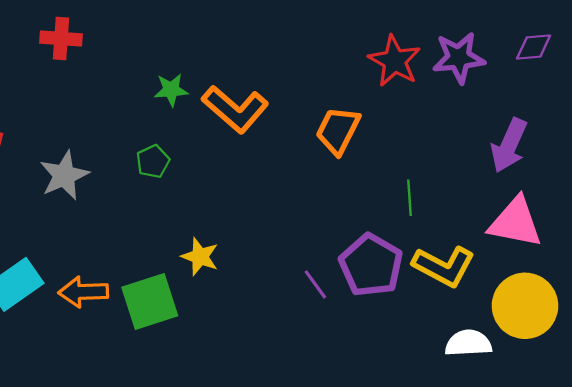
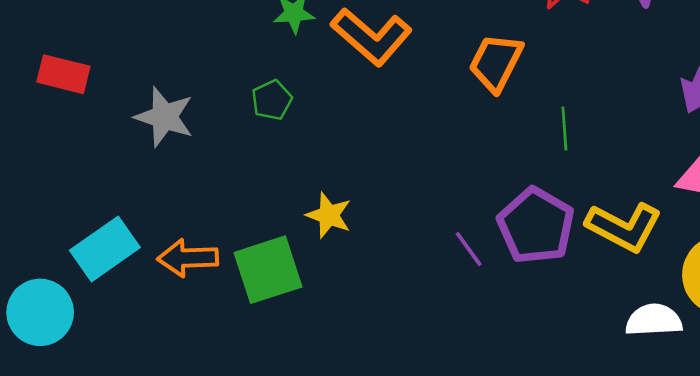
gray star: (64, 175) -> (164, 117), turned -30
green line: (410, 198) -> (564, 129), moved

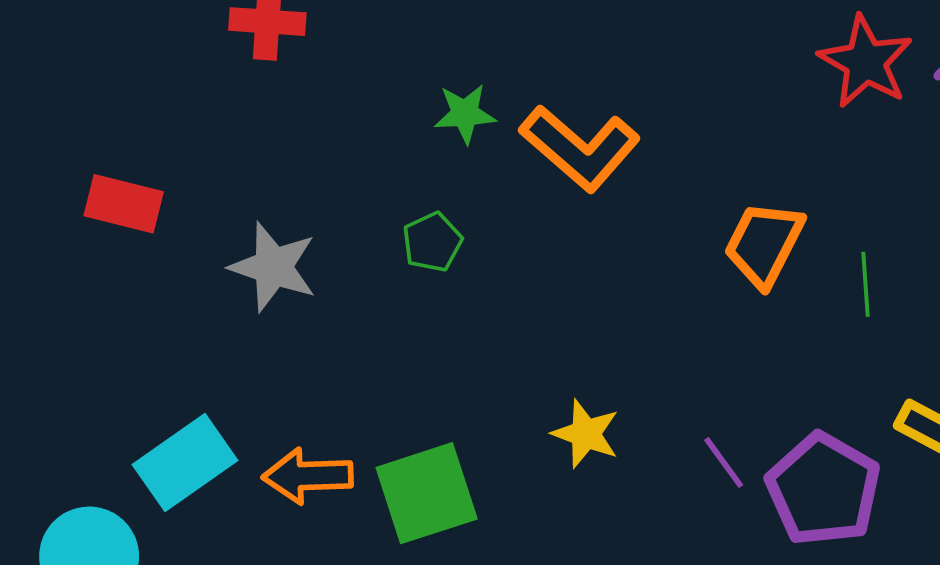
orange trapezoid: (496, 63) -> (764, 244), moved
yellow star: (329, 215) -> (586, 434), moved
purple pentagon: (536, 226) -> (823, 489), moved

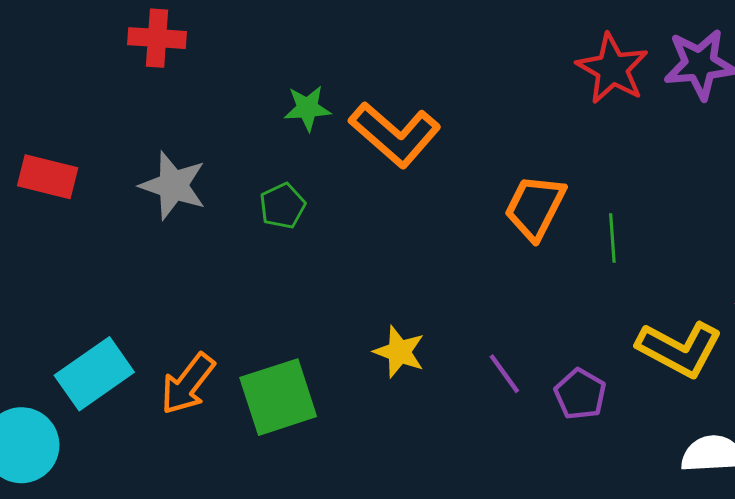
gray star: (273, 267) -> (173, 185), moved
orange arrow: (308, 476) -> (188, 384), turned -50
purple pentagon: (823, 489) -> (580, 394), size x0.6

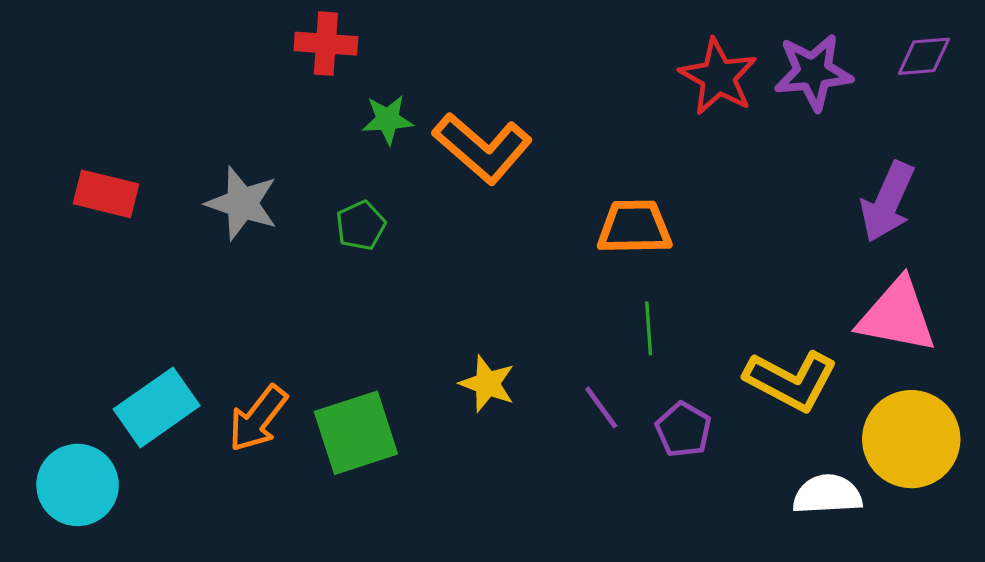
red cross: (157, 38) -> (326, 44), moved
orange trapezoid: (535, 207) -> (634, 227), turned 62
green line: (612, 238) -> (649, 328), moved

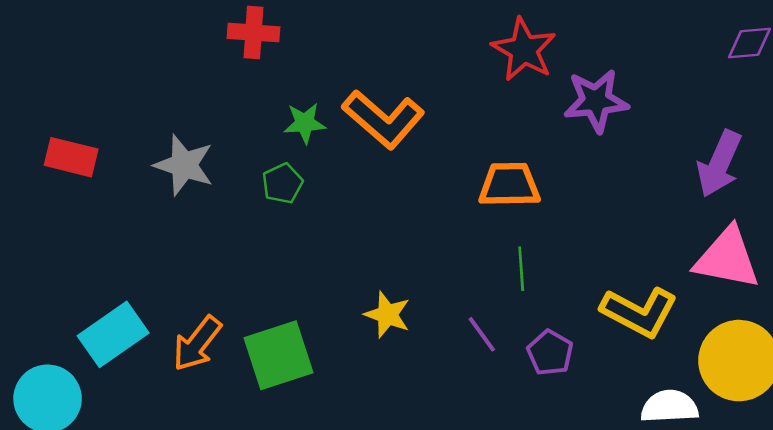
purple star: (813, 72) -> (596, 101), moved
red star: (718, 77) -> (524, 50), moved
green star: (388, 120) -> (305, 123), moved

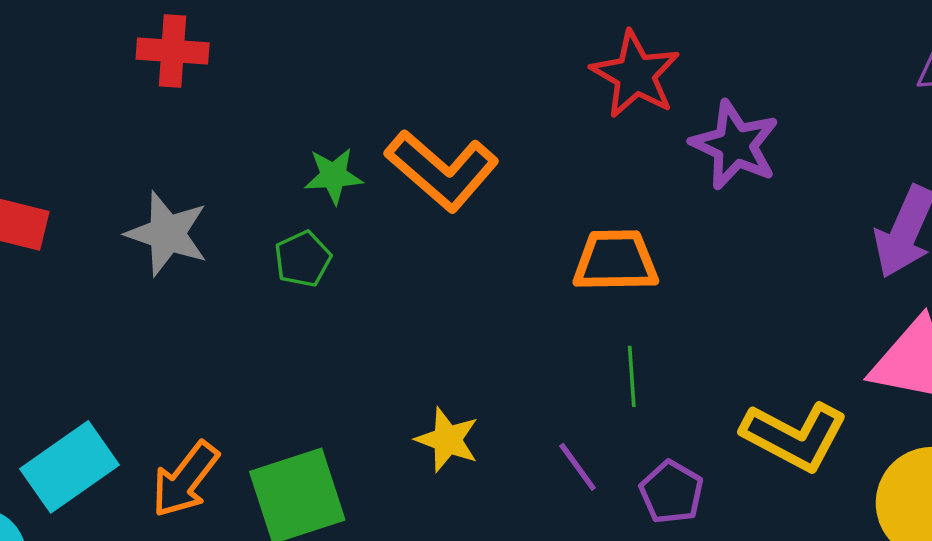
red cross: (254, 33) -> (173, 51), moved
purple star: (596, 101) -> (735, 145), turned 30

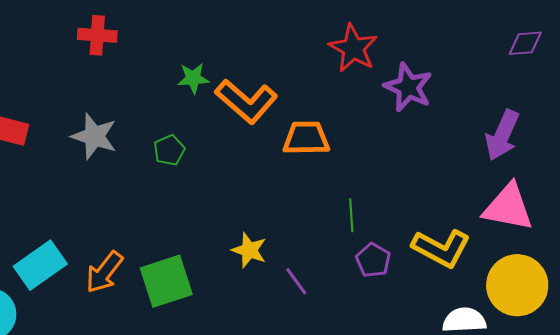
green star: (333, 176) -> (193, 78), moved
orange trapezoid: (616, 261) -> (306, 138), moved
purple line: (578, 467) -> (296, 281), moved
purple pentagon: (672, 492) -> (373, 260), moved

